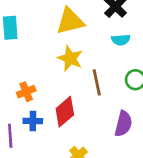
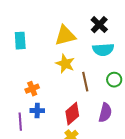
cyan semicircle: (121, 40) -> (103, 50), size x1.5
red diamond: (65, 112) -> (72, 114), moved

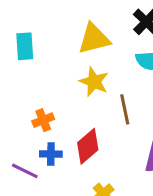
red diamond: (72, 114) -> (88, 146), moved
purple line: (20, 122) -> (25, 171), turned -60

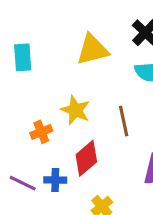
yellow star: (94, 82) -> (75, 110), moved
blue cross: (51, 154) -> (55, 180), moved

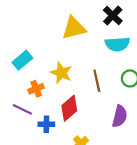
cyan rectangle: (23, 57) -> (22, 60), moved, turned 54
purple line: (23, 183) -> (22, 109), moved

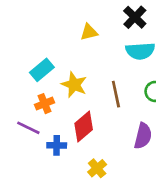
yellow triangle: (74, 28) -> (89, 32), size x0.6
cyan rectangle: (22, 60) -> (42, 70), moved

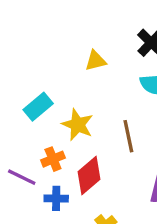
orange cross: (45, 104) -> (53, 159), moved

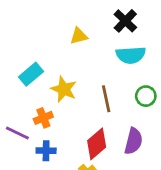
red diamond: (89, 176) -> (97, 144), moved

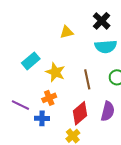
orange cross: (43, 118) -> (49, 98), moved

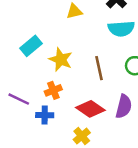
red diamond: (80, 113) -> (90, 109), turned 75

